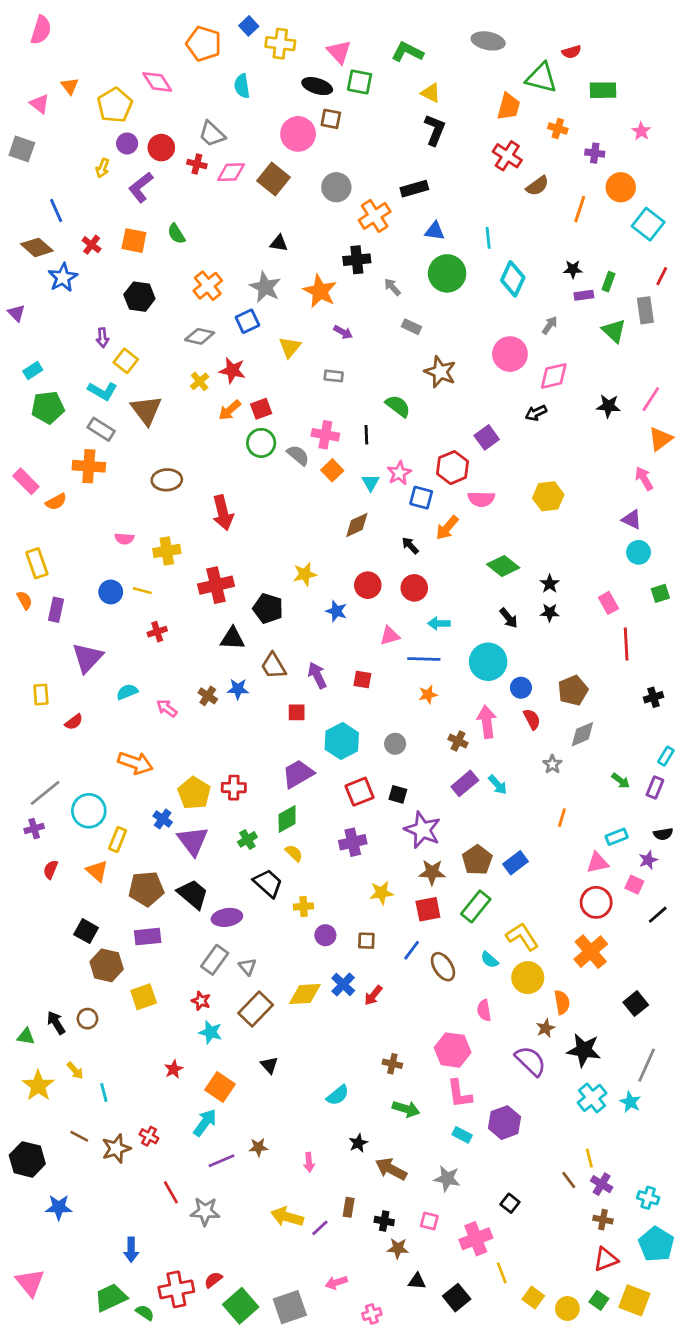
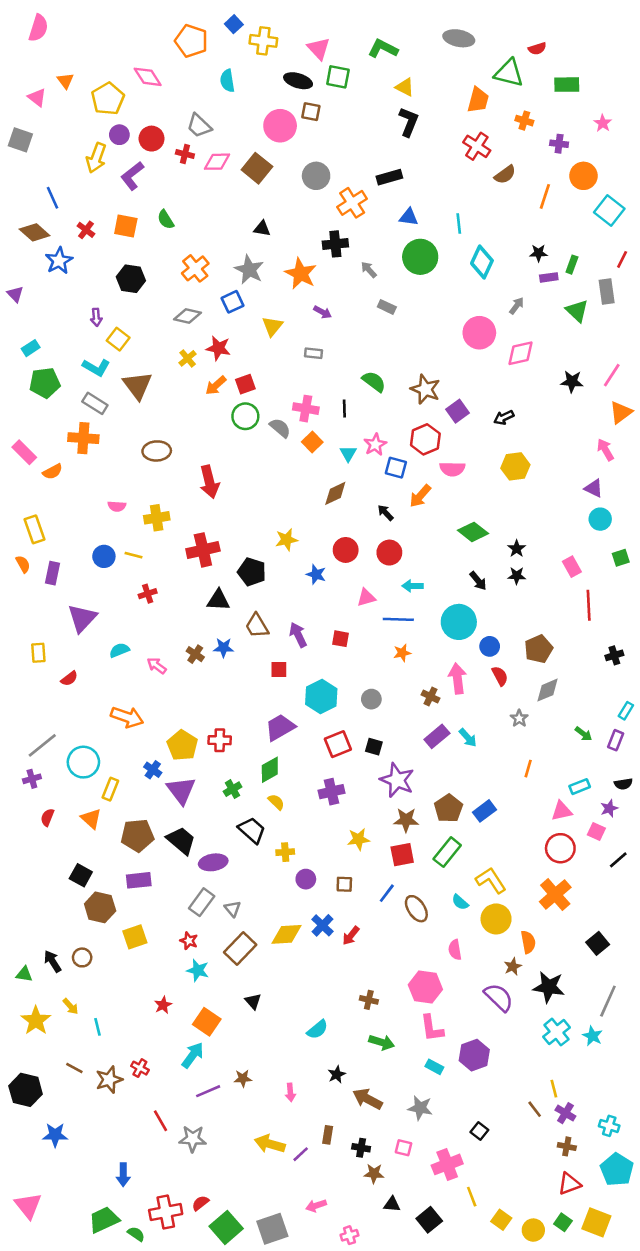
yellow arrow: (103, 168) -> (96, 158), size x1.6
brown star: (440, 372) -> (425, 389), moved
black arrow: (536, 413) -> (504, 418), moved

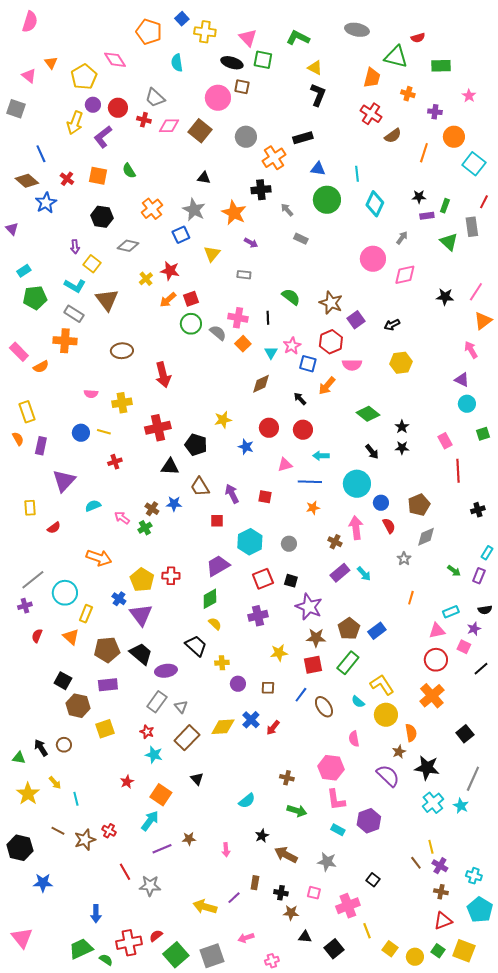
gray diamond: (188, 316) -> (128, 246), moved
green cross: (233, 789) -> (145, 528), moved
yellow arrow: (270, 1144) -> (205, 907), moved

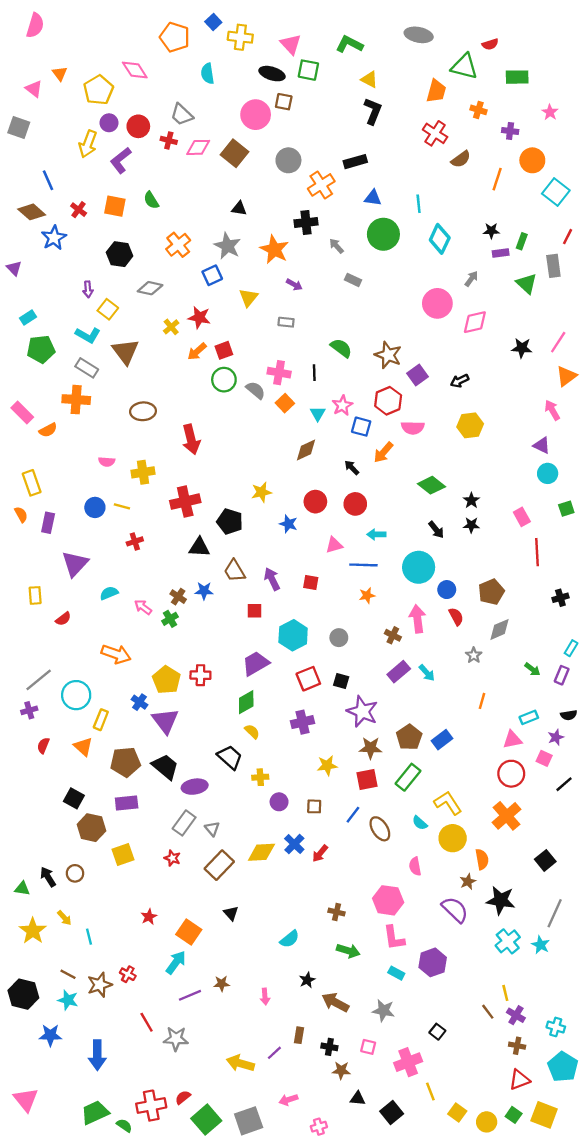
cyan star: (154, 755) -> (68, 1000), moved
blue arrow: (96, 914) -> (97, 1055), moved, size x1.4

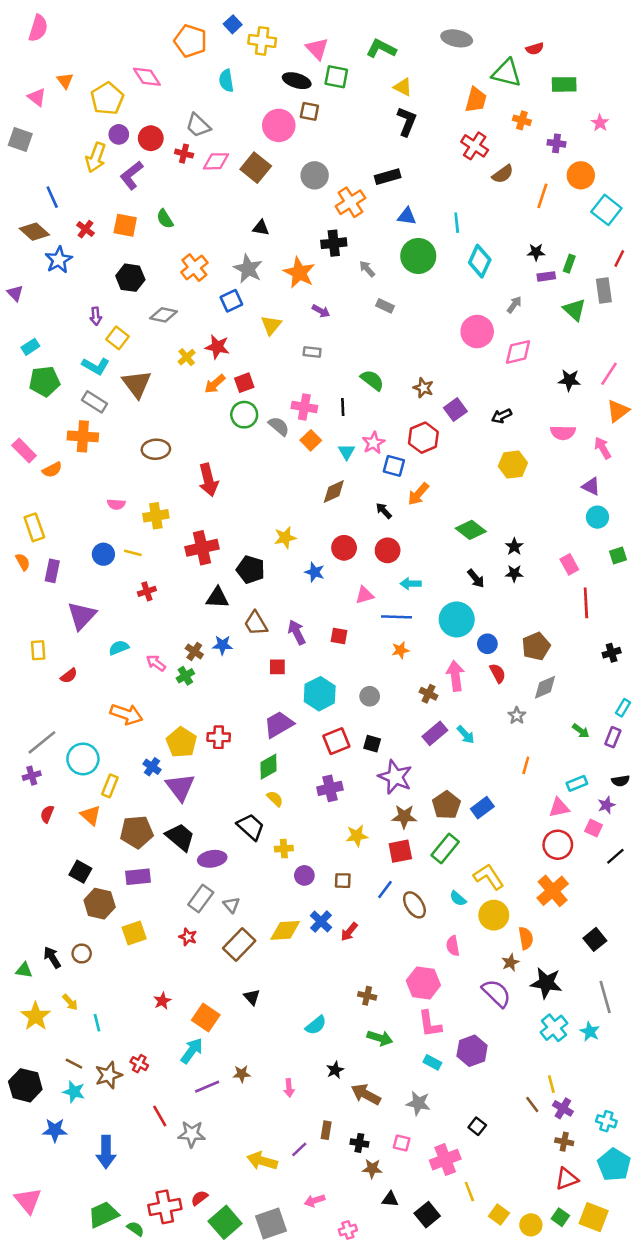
brown star: (388, 355) -> (423, 388), size x0.7
pink semicircle: (413, 428) -> (563, 433), moved
gray line: (555, 913) -> (605, 997), turned -40

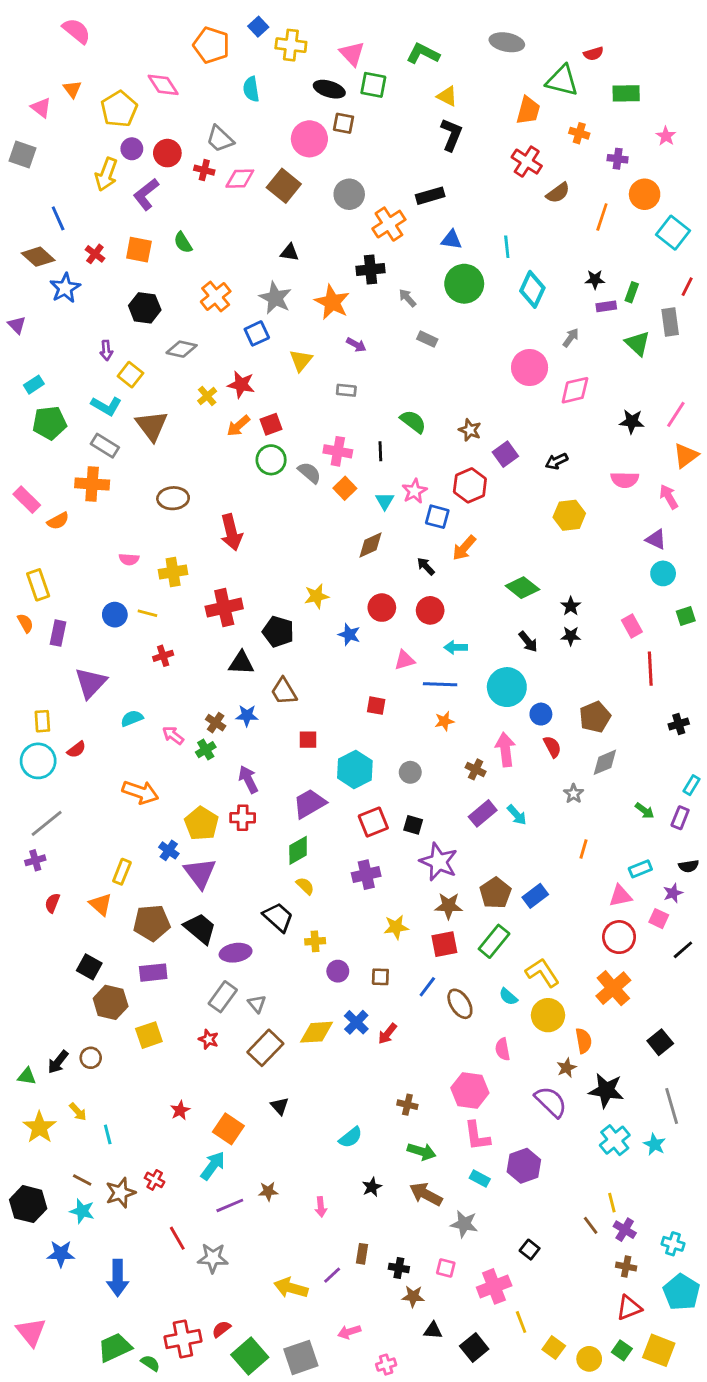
pink semicircle: (38, 28) -> (76, 31), moved, turned -68
purple arrow: (297, 632) -> (248, 779), moved
cyan circle: (83, 759) -> (38, 761), moved
black arrow: (52, 957) -> (58, 1062), turned -110
brown arrow: (366, 1094) -> (426, 1194), moved

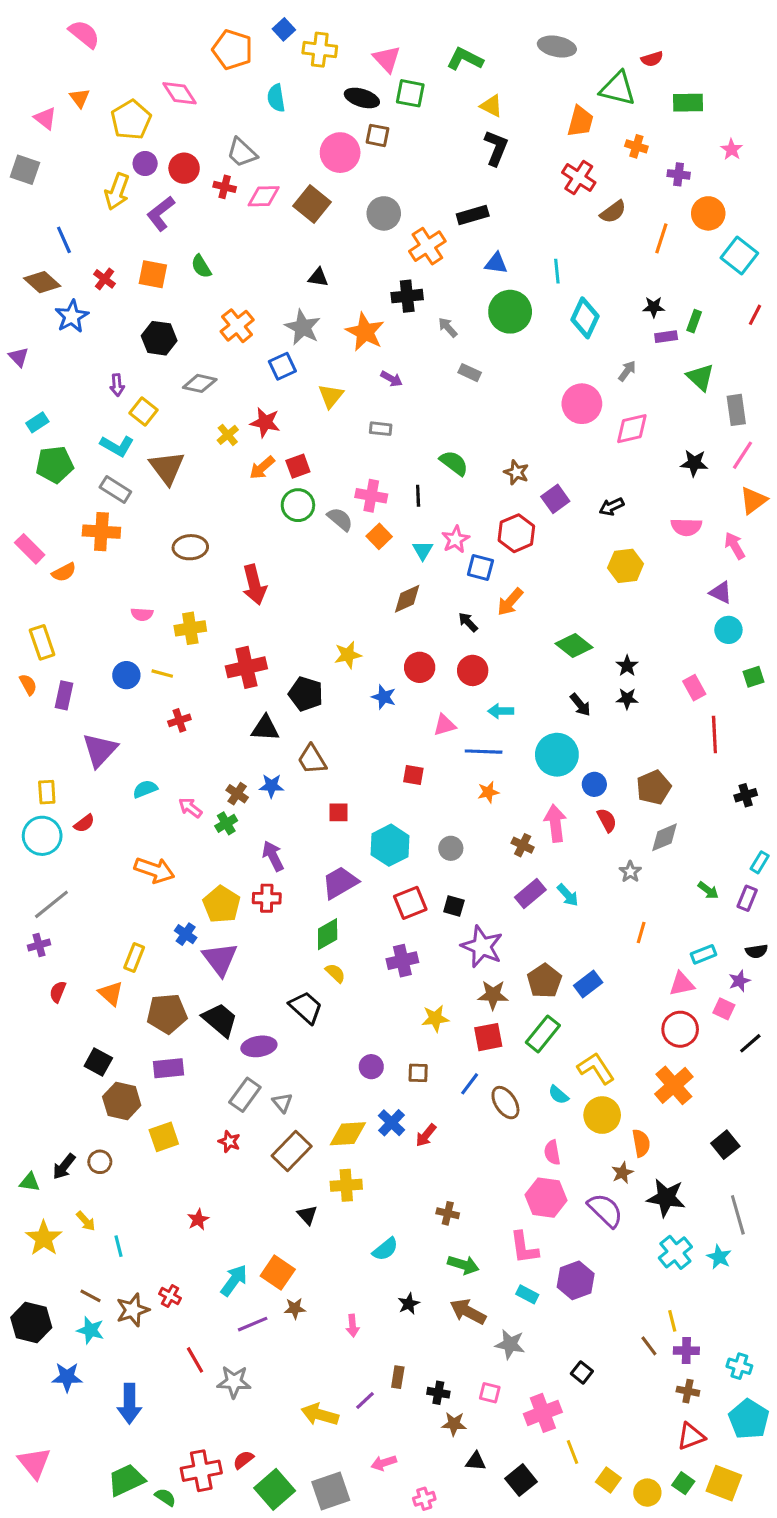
gray rectangle: (670, 322) -> (736, 410), moved
yellow cross: (315, 941) -> (346, 1185), moved, size x1.4
pink hexagon: (470, 1090) -> (546, 1198), moved
orange square: (228, 1129) -> (278, 1273), moved
purple cross: (625, 1230) -> (686, 1351), turned -30

